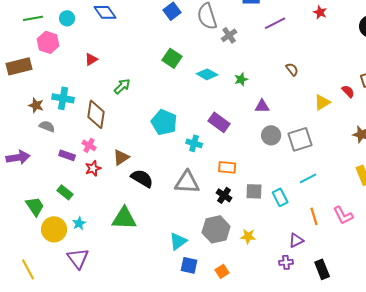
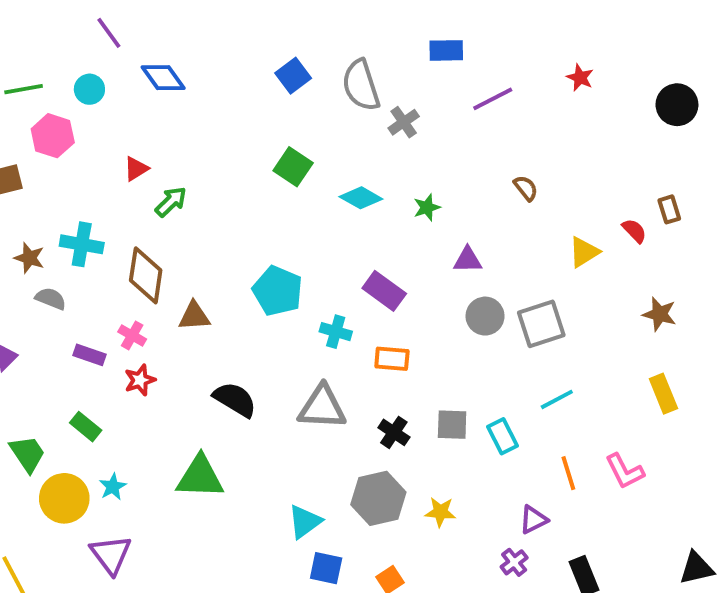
green arrow: (122, 86) -> (171, 202), moved
brown triangle: (121, 157) -> (194, 316), moved, turned 30
orange rectangle: (227, 167) -> (392, 359), moved
purple cross: (286, 262) -> (514, 562), turned -32

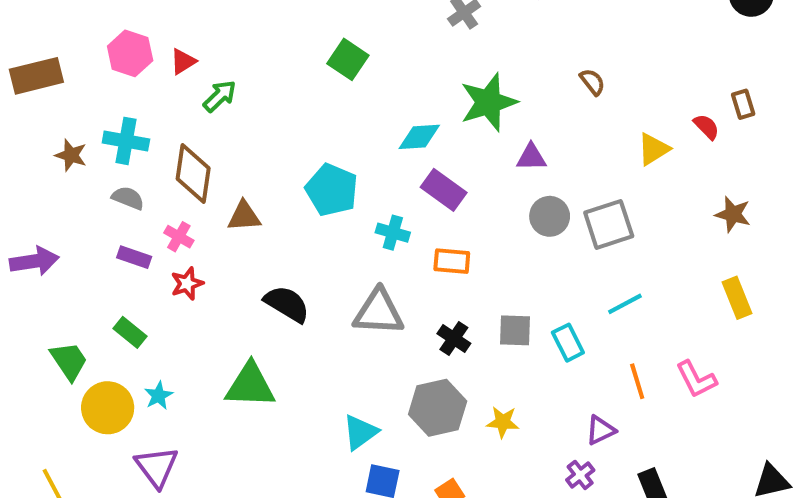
pink hexagon: (53, 136) -> (130, 53), moved
cyan diamond: (361, 198) -> (419, 137), moved, turned -33
green star: (427, 207) -> (489, 102), size x2.0
gray semicircle: (51, 299) -> (128, 198), moved

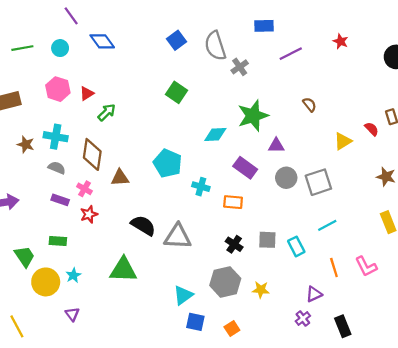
purple rectangle: (444, 190) -> (245, 168), moved
gray triangle: (379, 312) -> (178, 236), moved
green rectangle: (130, 332) -> (58, 241), turned -35
purple triangle: (157, 467) -> (72, 314), size x0.6

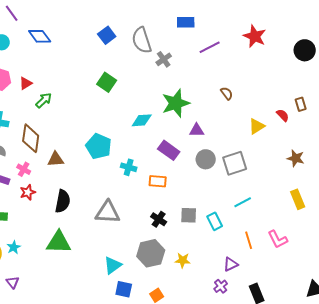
red star: (341, 41) -> (255, 36), size x1.6
black semicircle: (143, 225) -> (63, 201), moved, turned 70

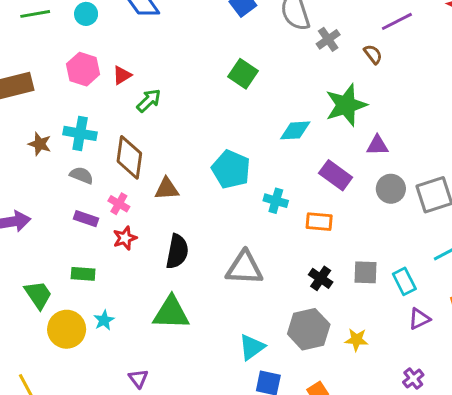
brown semicircle: (227, 93) -> (373, 54), moved
purple triangle: (231, 264) -> (419, 319), moved
purple triangle: (13, 282) -> (138, 379), moved

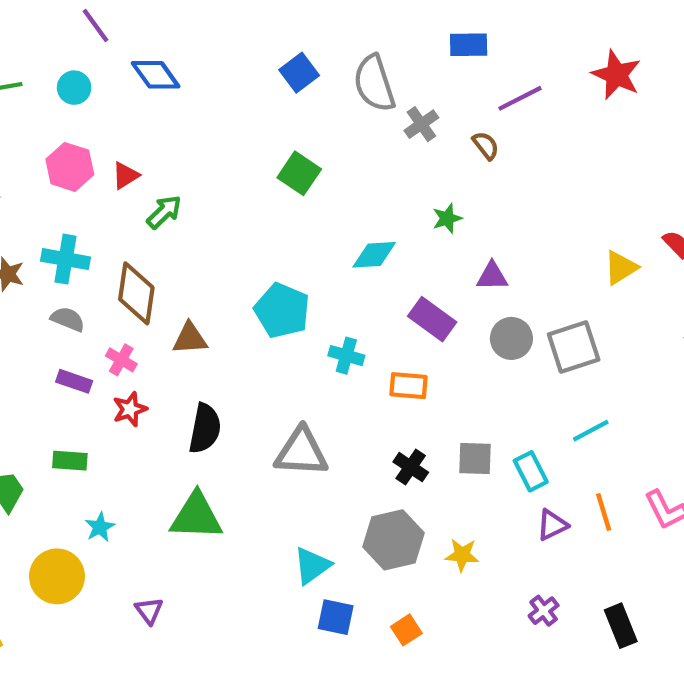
green star: (346, 105) -> (447, 218), size x0.5
yellow circle: (67, 329) -> (57, 576), moved

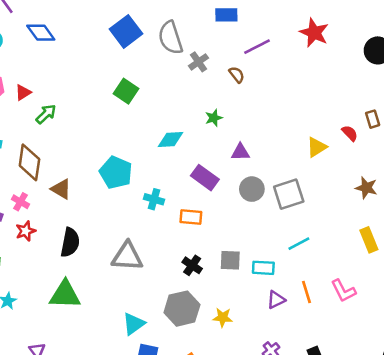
blue square: (299, 73) -> (126, 31), size x1.4
brown triangle: (190, 338) -> (61, 189), turned 35
cyan rectangle: (531, 471) -> (263, 268), turned -60

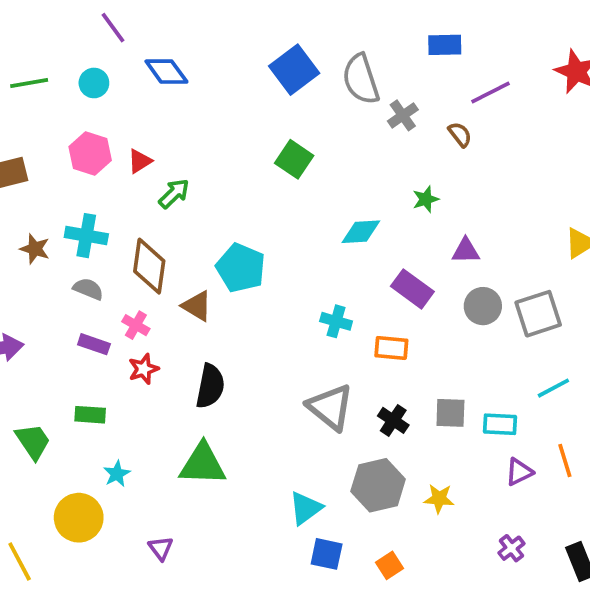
cyan pentagon: (116, 173) -> (241, 268), moved
gray triangle: (127, 256) -> (330, 407), moved, turned 36

